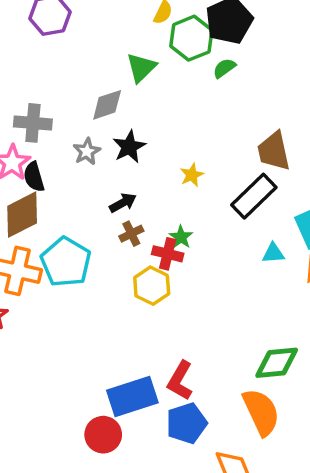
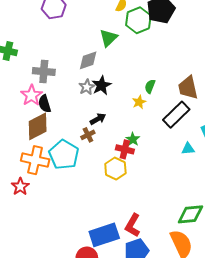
green semicircle: (224, 68) -> (150, 86), moved, turned -32
gray star: (87, 151) -> (87, 87), moved
brown cross: (131, 234) -> (88, 135), moved

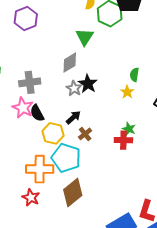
black arrow: (98, 119) -> (73, 117), moved
brown diamond: (38, 126) -> (73, 193), moved
yellow hexagon: (115, 168) -> (53, 133), moved

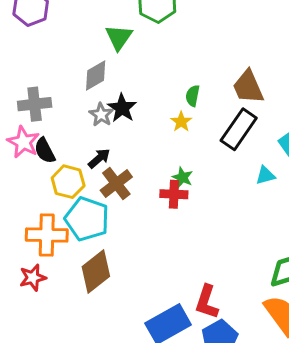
brown cross: (85, 134) -> (116, 184), size x1.5
red star: (31, 197) -> (33, 278), turned 30

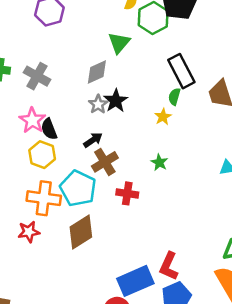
gray cross: (35, 104) -> (37, 76), moved, turned 30
black rectangle: (239, 129) -> (181, 71), moved, turned -68
yellow hexagon: (68, 182) -> (42, 155), moved
red cross: (174, 194) -> (127, 193), moved

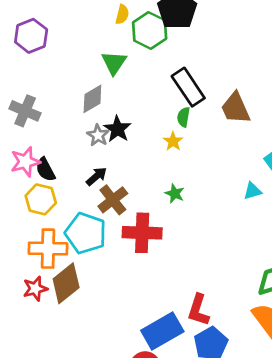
pink star: (32, 120) -> (25, 162), turned 30
red cross: (127, 193) -> (142, 233), size x1.5
brown diamond: (81, 232) -> (66, 283), moved

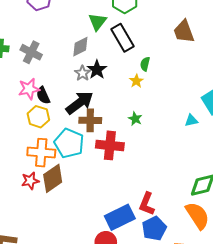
black rectangle: (188, 87) -> (122, 38), moved
brown trapezoid: (235, 108) -> (184, 32), moved
black arrow: (96, 176) -> (80, 103), size x1.8
brown cross: (113, 200) -> (90, 120), turned 35

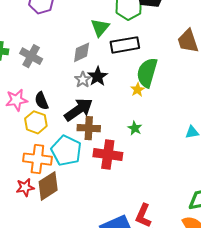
black rectangle: (122, 38) -> (125, 45), turned -72
green semicircle: (145, 64) -> (147, 73), size x2.0
pink star: (29, 89) -> (17, 100), moved

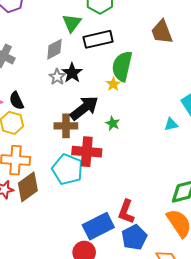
black arrow: (79, 110) -> (84, 108), moved
cyan pentagon: (66, 151) -> (67, 169), moved

